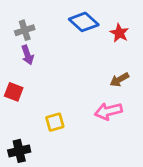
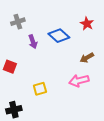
blue diamond: (84, 22) -> (59, 36), moved
purple arrow: (27, 55) -> (33, 42), moved

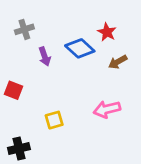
red star: (87, 24) -> (107, 32), moved
brown arrow: (87, 58) -> (118, 62), moved

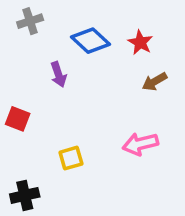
gray cross: (24, 29) -> (30, 21), moved
blue diamond: (80, 48) -> (91, 41), moved

